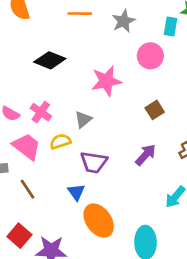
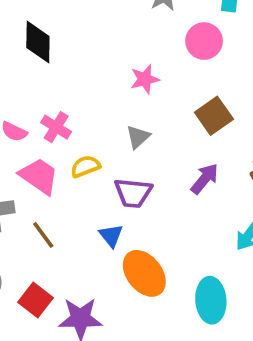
black diamond: (50, 60) -> (38, 42), moved, turned 72
pink star: (106, 81) -> (145, 79), size x0.7
brown square: (155, 110) -> (214, 116), size x1.4
gray triangle: (83, 119) -> (138, 137), moved

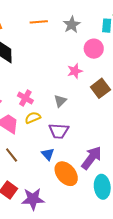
pink star: (145, 79) -> (75, 71), moved
pink cross: (56, 127) -> (25, 98), moved
purple arrow: (205, 179) -> (92, 158), moved, size x1.4

